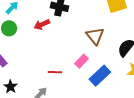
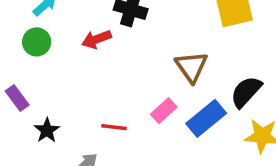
blue rectangle: (100, 76) -> (206, 118), moved
black star: (10, 87) -> (47, 130), moved

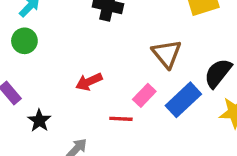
red arrow: (96, 39) -> (89, 82), moved
red line: (114, 127) -> (121, 119), moved

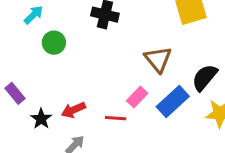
green circle: (24, 41) -> (54, 43), moved
red arrow: (89, 82) -> (73, 110), moved

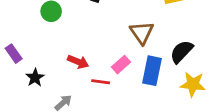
blue rectangle: (173, 101) -> (152, 71), turned -40
red arrow: (73, 110) -> (78, 62), moved, turned -138

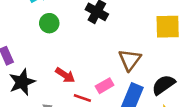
black star: (35, 78) -> (22, 82), size x1.5

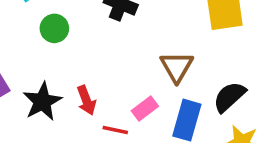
red arrow: (65, 75) -> (86, 100), turned 42
black star: (22, 82) -> (42, 102), moved

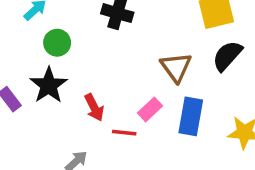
black semicircle: (229, 97) -> (227, 56), moved
black star: (42, 102) -> (49, 85), moved

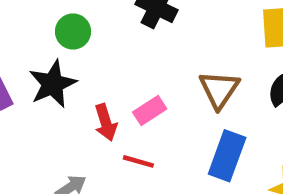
pink rectangle: (150, 109) -> (150, 110), moved

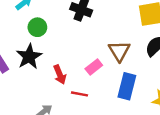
pink rectangle: (150, 110) -> (94, 67), moved

